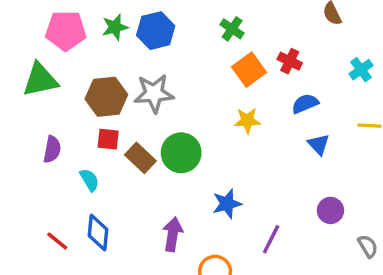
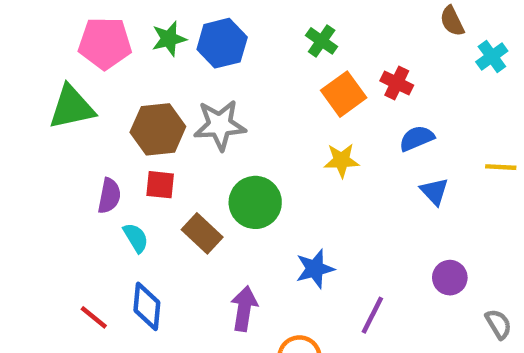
cyan cross: (361, 70) -> (492, 56), moved
purple semicircle: (52, 149) -> (109, 196), moved
brown rectangle: (140, 158) -> (202, 233), moved

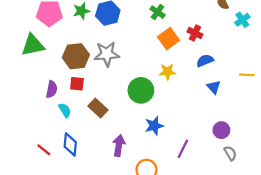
green circle: (255, 202) -> (141, 90), moved
gray semicircle: (498, 324) -> (230, 153), moved

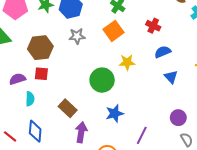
orange square: (168, 39) -> (114, 31), moved
gray star: (107, 54) -> (77, 36), moved, size x0.7
purple semicircle: (52, 89) -> (17, 79), turned -119
brown rectangle: (98, 108) -> (68, 108), moved
cyan semicircle: (65, 110) -> (30, 99), turned 32

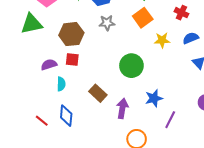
yellow star: (127, 62) -> (162, 40), moved
blue star: (115, 113) -> (154, 98), moved
purple arrow: (81, 132) -> (122, 108), moved

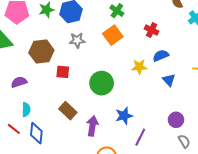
yellow star: (162, 40) -> (139, 67), moved
red square: (72, 60) -> (63, 72), moved
cyan semicircle: (61, 84) -> (26, 110), moved
red line: (42, 121) -> (14, 129), moved

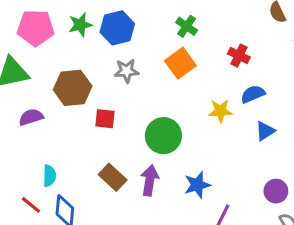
blue triangle: (169, 80) -> (265, 131), turned 40
purple semicircle: (19, 82) -> (31, 117), moved
purple arrow: (92, 126) -> (150, 180), moved

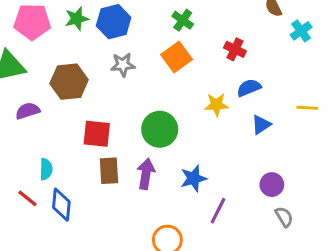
red square: (105, 119) -> (97, 134), moved, size x1.4
brown rectangle: (113, 177) -> (109, 171), turned 44

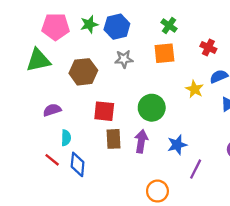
orange square: (177, 57) -> (164, 53), turned 30
yellow star: (217, 105) -> (195, 89), turned 30
purple semicircle: (28, 111) -> (52, 110), moved

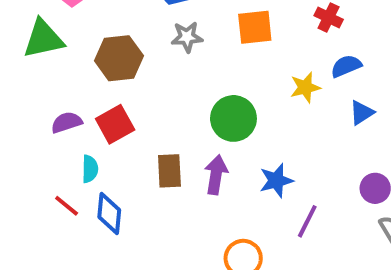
yellow star: (195, 89) -> (305, 87), turned 30
red square: (104, 111) -> (115, 124), moved, turned -35

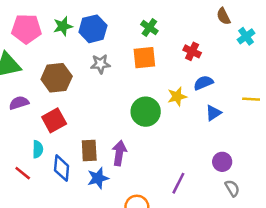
green circle: (233, 118) -> (146, 112), moved
purple semicircle: (67, 122) -> (19, 103), moved
blue star: (276, 181) -> (98, 178), moved
blue diamond: (109, 214) -> (62, 168), moved

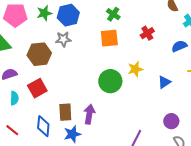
red cross: (192, 51) -> (147, 33), turned 32
gray star: (100, 64) -> (63, 39), moved
blue semicircle: (203, 83) -> (179, 46), moved
cyan semicircle: (38, 149) -> (14, 98), moved

